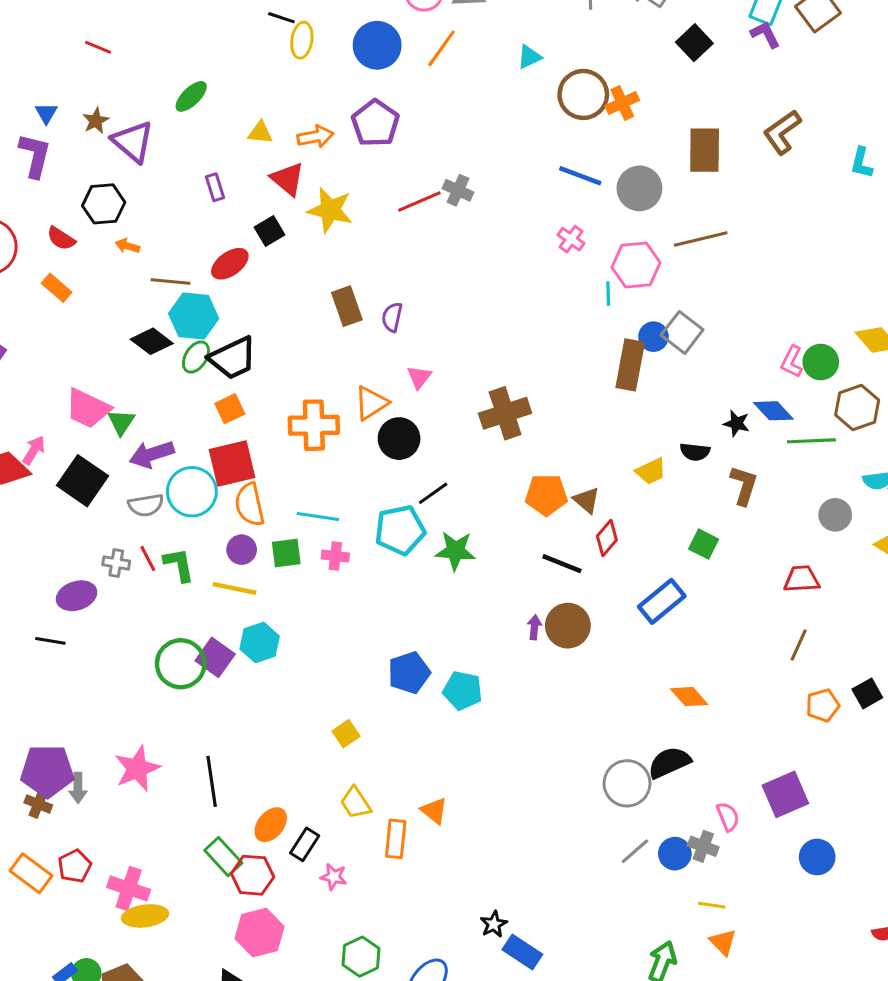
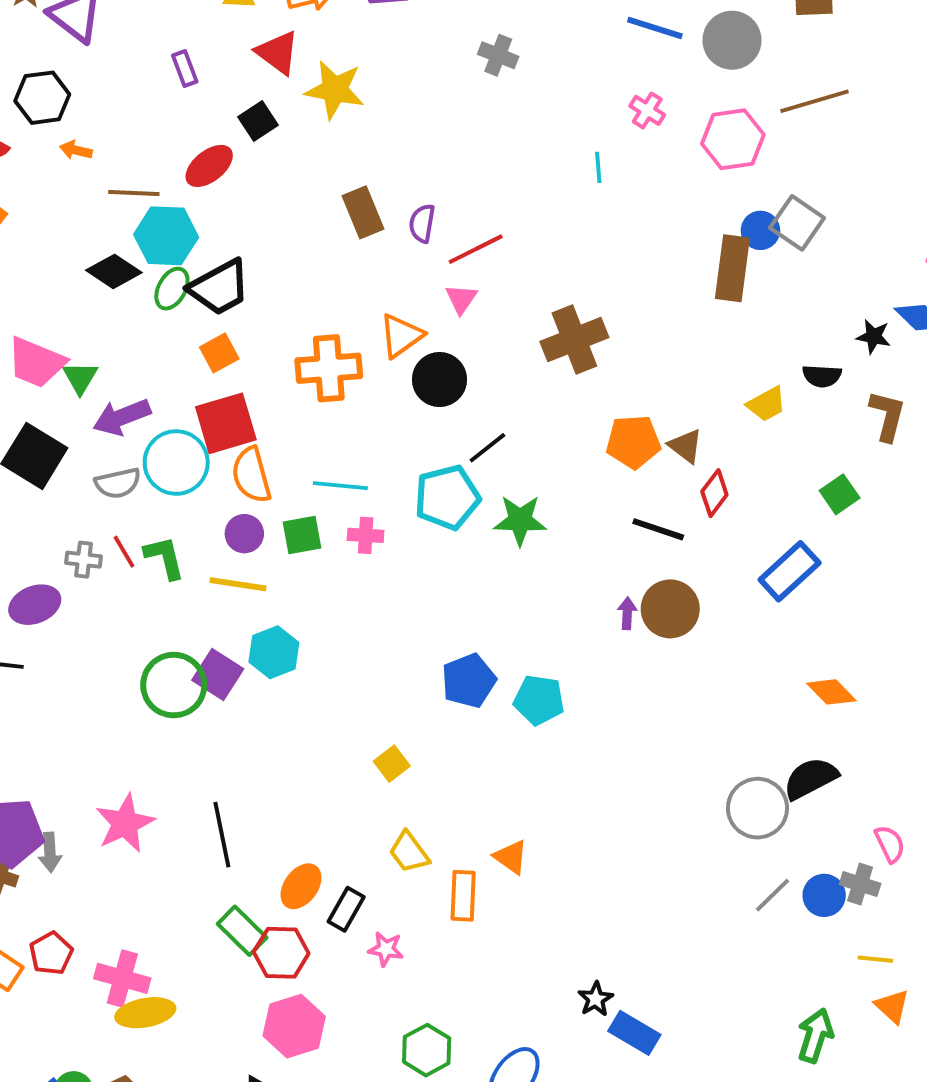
red line: (419, 202) -> (476, 249), moved
cyan line: (608, 294) -> (598, 167), moved
green square: (704, 544) -> (840, 494), turned 32

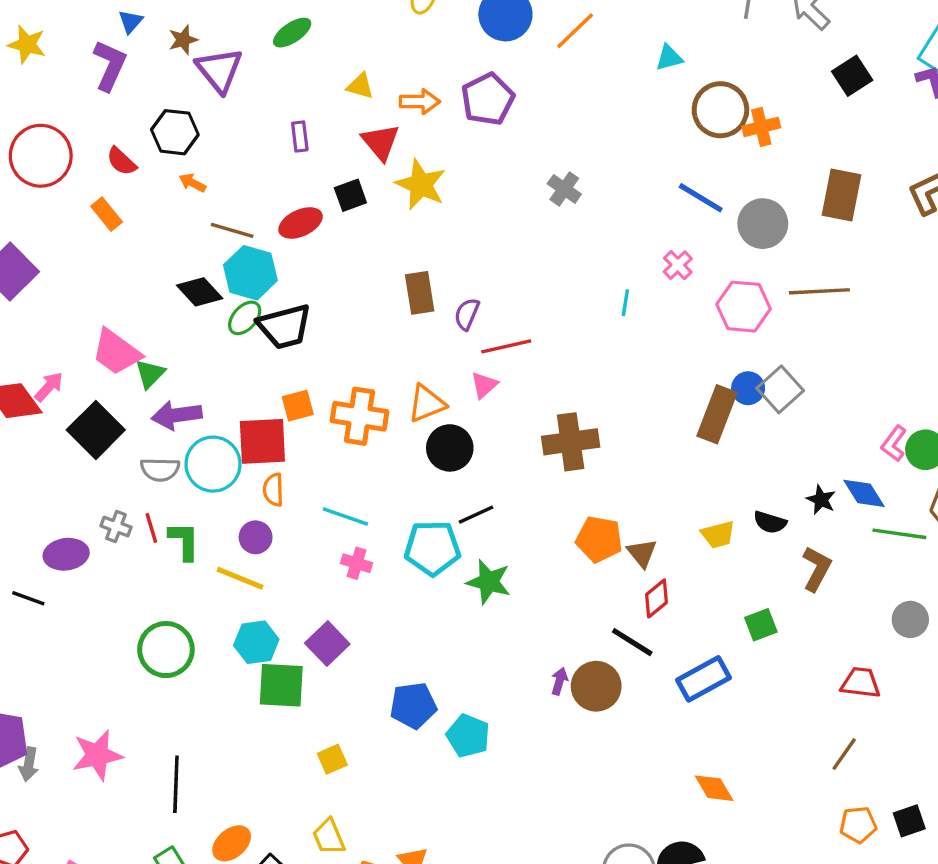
orange square: (219, 353) -> (298, 406), moved
orange semicircle: (251, 475) -> (273, 490), size x0.7
black line: (658, 529) -> (632, 642), moved
green square: (302, 535) -> (281, 685), moved, size x1.4
purple square: (218, 675) -> (327, 644), moved

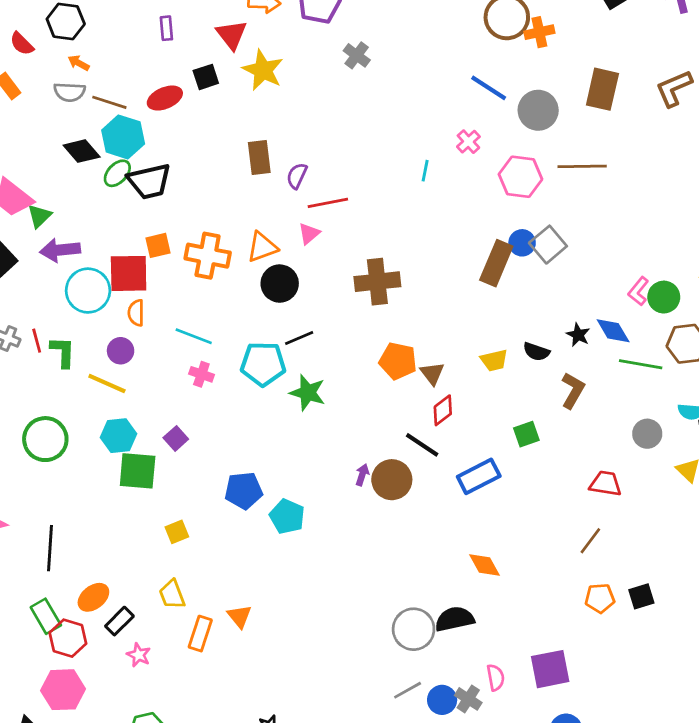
gray cross: (564, 189) -> (357, 55), moved
gray semicircle: (160, 469) -> (69, 92), moved
purple square: (327, 644) -> (176, 438), size x0.7

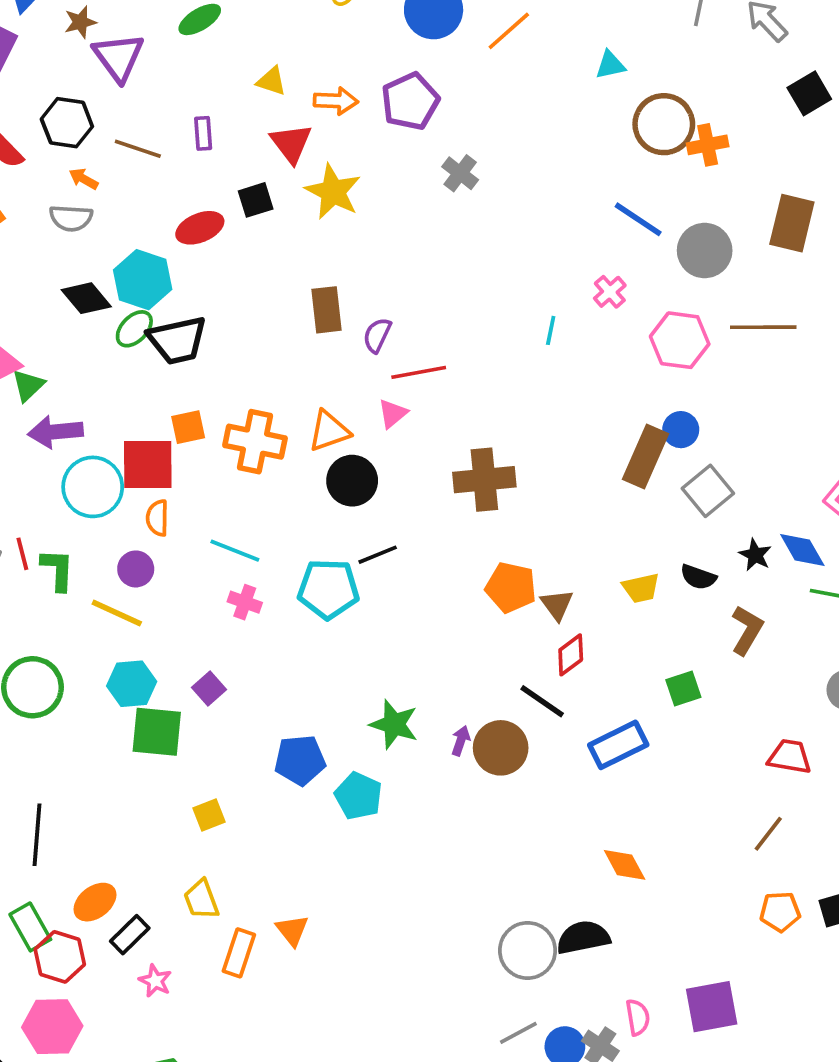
brown line: (109, 102) -> (138, 149), moved
gray square: (548, 245) -> (708, 491), moved
green star: (308, 393) -> (394, 724), moved

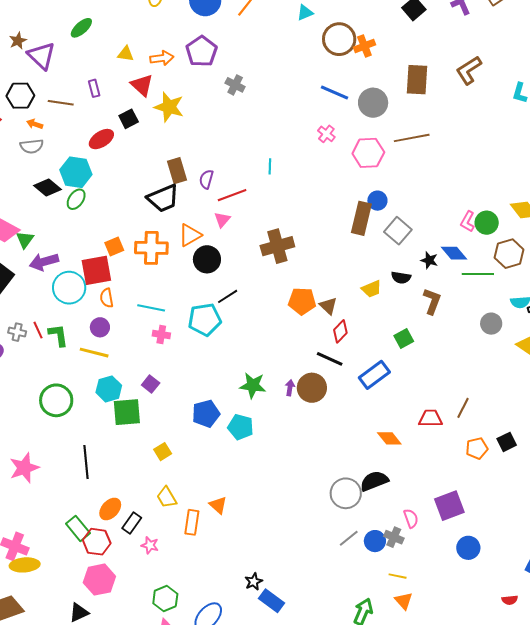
cyan line: (551, 330) -> (270, 166), moved
black trapezoid: (177, 340) -> (163, 198), moved
red trapezoid: (790, 757) -> (430, 418), moved
black line: (37, 835) -> (86, 462), moved

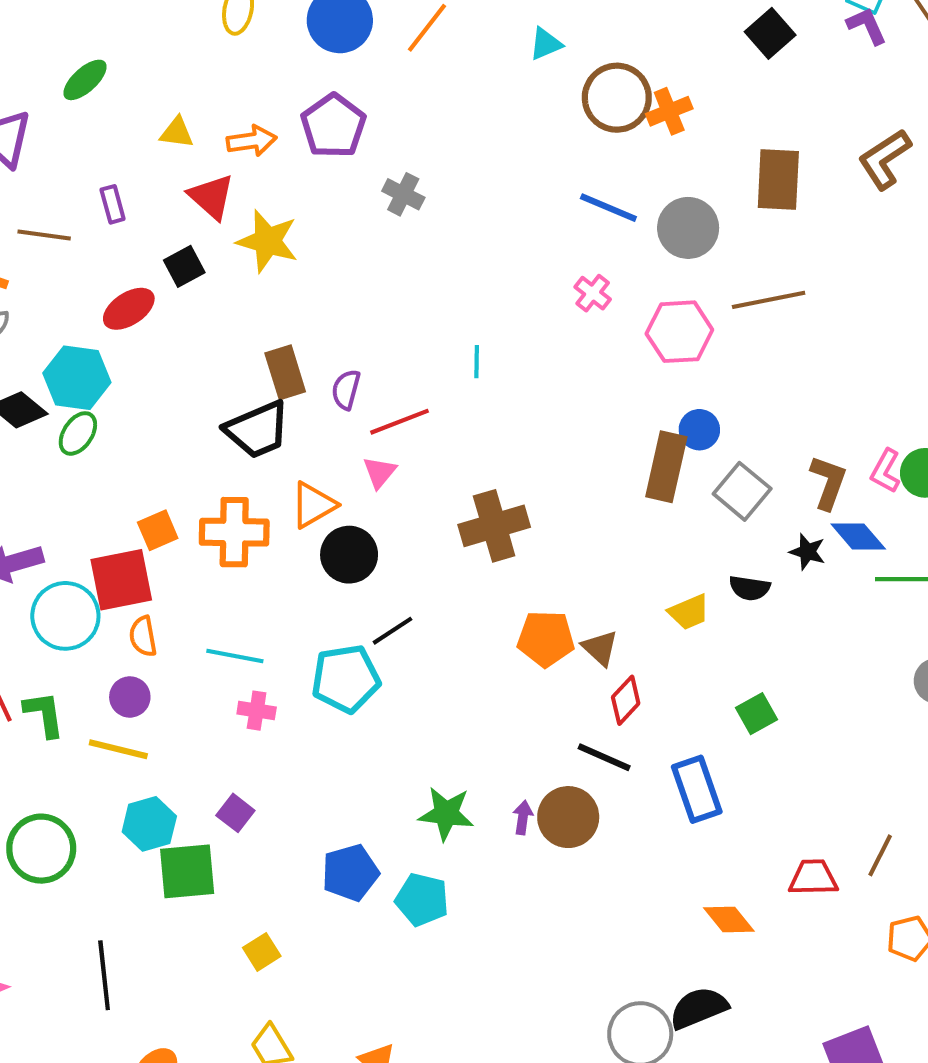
brown L-shape: (432, 301) -> (828, 482), moved
blue rectangle: (374, 375) -> (697, 789), turned -72

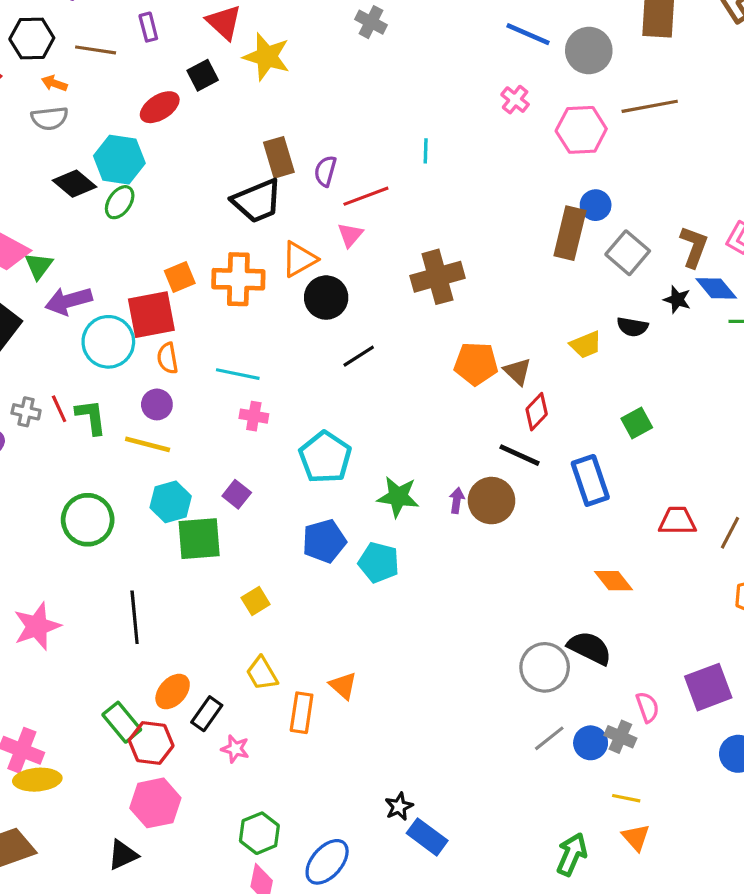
cyan pentagon: (346, 679) -> (325, 457), moved, turned -30
red trapezoid: (813, 878) -> (677, 521), moved
black semicircle: (699, 1008) -> (590, 648), turned 48

